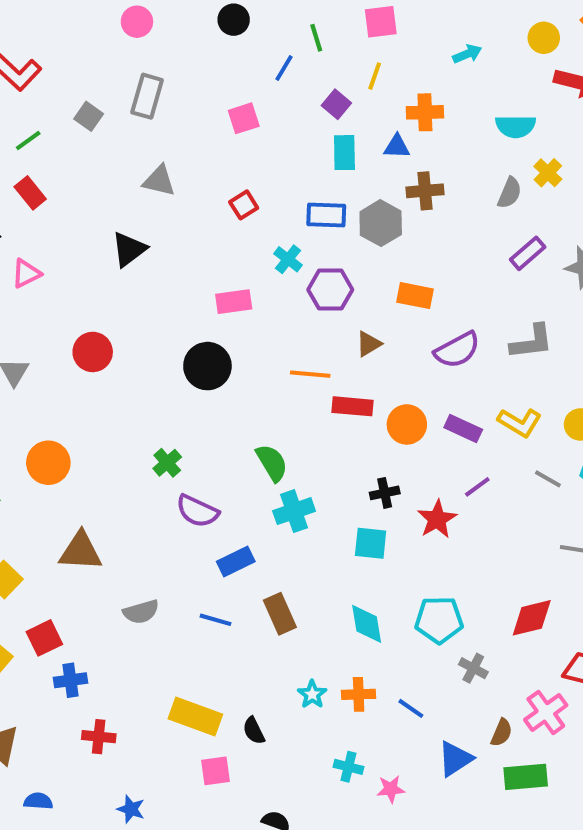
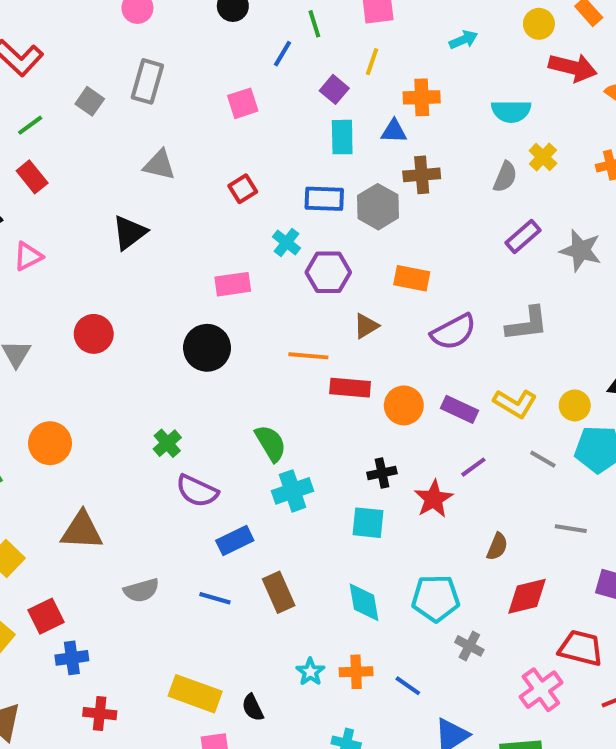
brown semicircle: (501, 733) -> (497, 547), moved

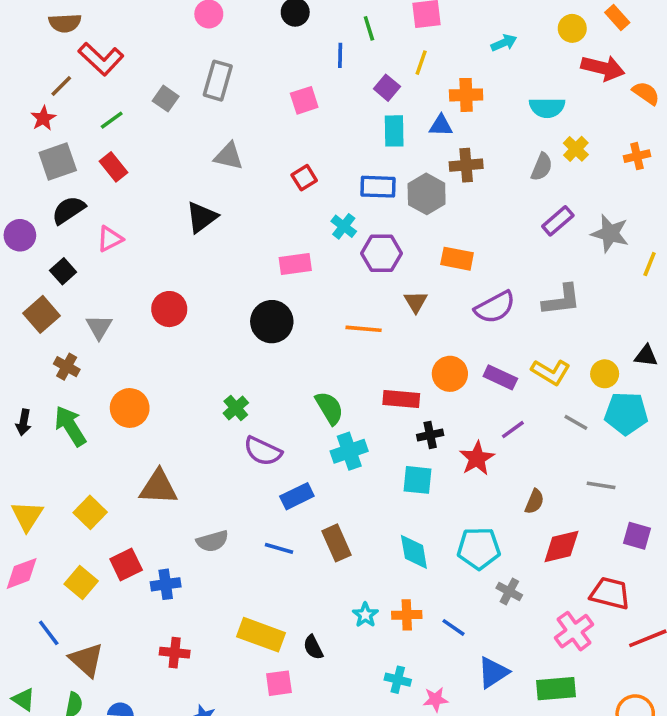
blue line: (283, 54) -> (340, 55), turned -30
brown triangle: (366, 326) -> (416, 302), turned -30
red rectangle: (350, 388) -> (401, 399), moved
blue cross: (72, 658) -> (166, 584), moved

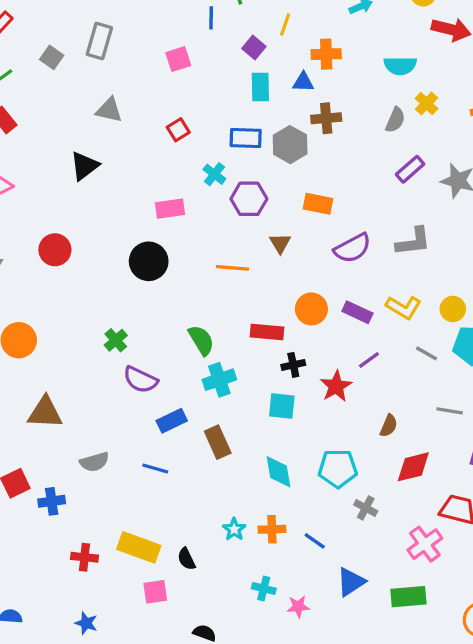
brown rectangle: (337, 543) -> (218, 442), moved
red cross: (175, 653) -> (85, 557), moved

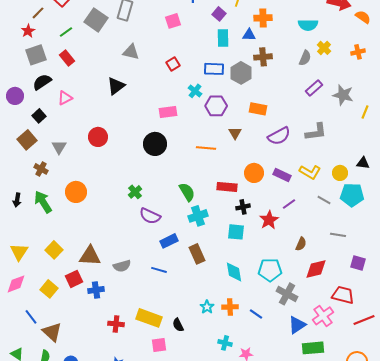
gray square: (52, 57) -> (96, 20), size x1.6
brown triangle: (45, 413) -> (90, 256), moved
gray cross: (366, 508) -> (287, 294), size x1.5
blue triangle: (351, 582) -> (297, 325), moved

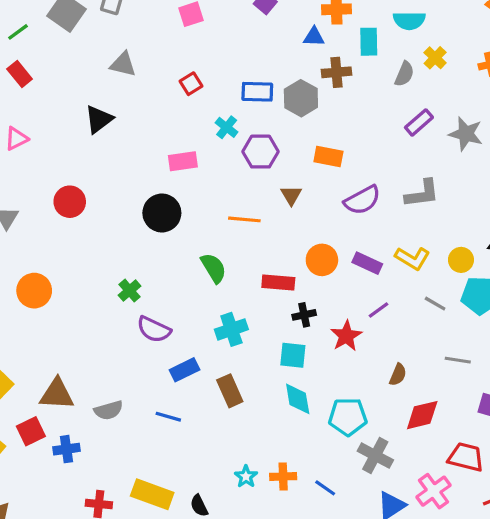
cyan rectangle: (223, 38) -> (369, 42), moved
green semicircle: (187, 192) -> (214, 268), moved
cyan diamond: (234, 272) -> (298, 399), moved

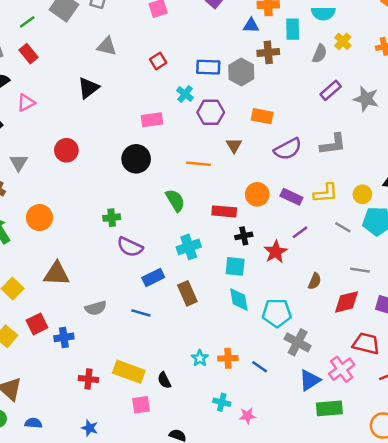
yellow L-shape: (412, 258) -> (326, 193), turned -35
green cross: (130, 291) -> (112, 218), turned 35
brown triangle: (57, 394) -> (57, 274), moved
red diamond: (422, 415) -> (347, 302), moved

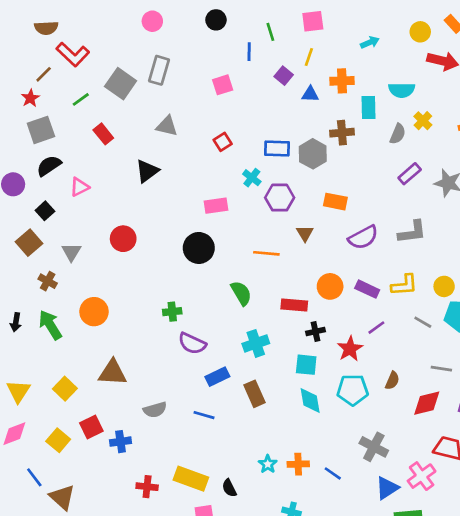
blue triangle: (251, 25) -> (310, 94), moved
red rectangle: (28, 54) -> (103, 134), moved
cyan pentagon: (277, 313) -> (353, 390), moved

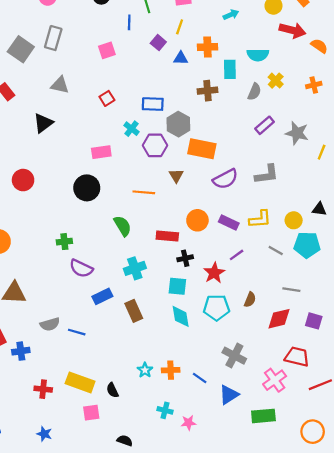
gray hexagon: (313, 154) -> (178, 124), moved
orange rectangle: (335, 202) -> (202, 149), size x1.4
blue line: (204, 415) -> (77, 332), moved
blue triangle: (387, 488) -> (229, 395), moved

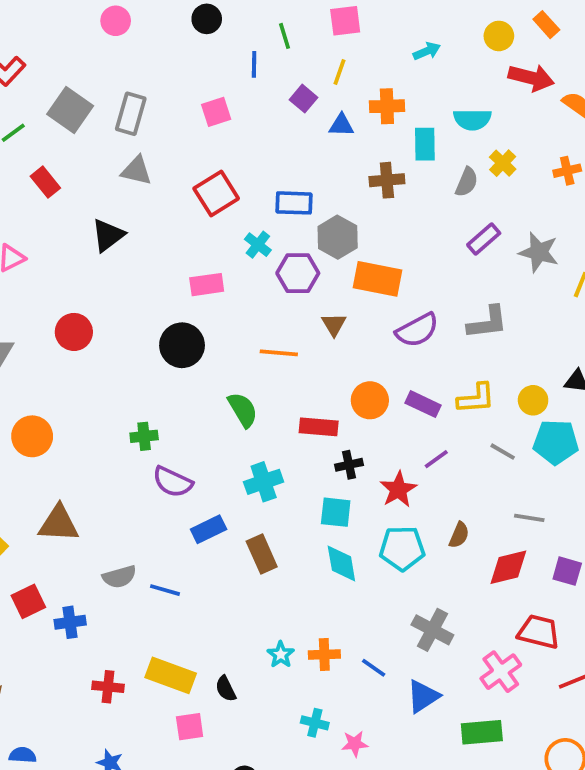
gray rectangle: (53, 38) -> (131, 114), moved
red square: (107, 98) -> (216, 193), size x1.6

